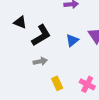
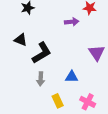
blue triangle: (72, 40) -> (72, 77), moved, turned 40
gray arrow: (40, 61) -> (41, 79), turned 104

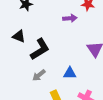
gray arrow: (41, 79) -> (39, 75), turned 48

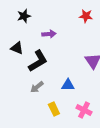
purple arrow: (70, 18) -> (49, 34), moved

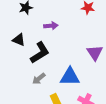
blue triangle: (68, 85) -> (70, 77), size x1.5

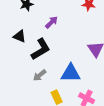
purple arrow: (51, 26) -> (52, 22), turned -40

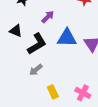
blue triangle: (71, 73) -> (67, 38), moved

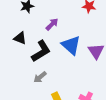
blue triangle: (67, 38) -> (71, 45), turned 40

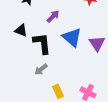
black L-shape: (41, 51) -> (42, 43), turned -65

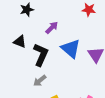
black L-shape: (42, 43) -> (41, 55), turned 30

